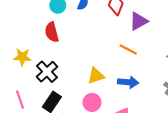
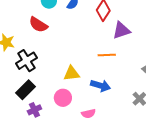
red semicircle: (52, 32) -> (38, 25), turned -54
orange line: (128, 49) -> (107, 55), turned -42

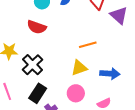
purple triangle: (121, 30) -> (119, 15), turned -48
orange line: (107, 55) -> (88, 45), moved

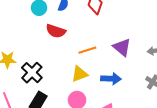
purple triangle: (119, 15) -> (122, 47), moved
red semicircle: (37, 27) -> (56, 31), moved

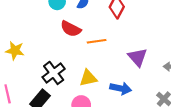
orange line: (87, 50) -> (97, 41), moved
black cross: (32, 73) -> (54, 73), moved

